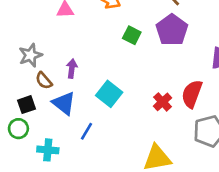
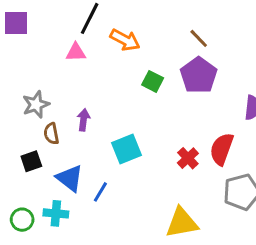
brown semicircle: (44, 81) -> (51, 134), turned 30
cyan square: (109, 94) -> (126, 149), turned 30
blue triangle: (64, 103) -> (70, 178), moved
green circle: (18, 129) -> (22, 220), moved

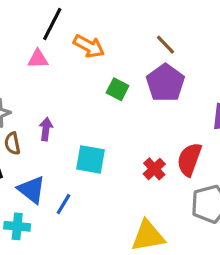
cyan square: (126, 149) -> (90, 159), turned 32

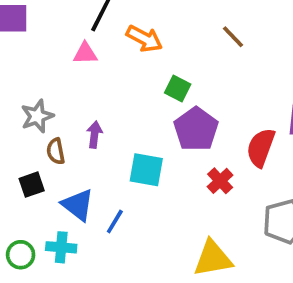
purple pentagon: (165, 83) -> (196, 129), moved
red semicircle: (189, 159) -> (261, 148), moved

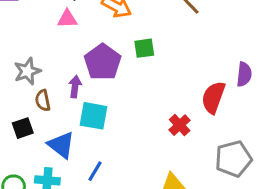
green square: (178, 88) -> (144, 48), turned -35
purple pentagon: (196, 129) -> (103, 62), moved
cyan square: (146, 170) -> (93, 116), moved
blue line: (115, 221) -> (95, 171), moved

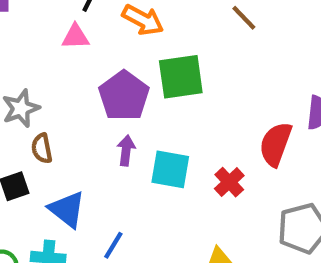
green square: (144, 48) -> (181, 77), size x1.6
purple arrow: (75, 87) -> (126, 150), moved
cyan square: (93, 116) -> (170, 169), moved

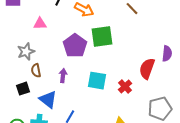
pink triangle: (75, 37) -> (40, 24), moved
purple arrow: (126, 150) -> (63, 76), moved

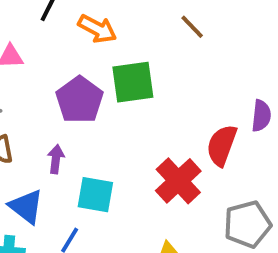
cyan square: (97, 81) -> (95, 195), moved
red cross: (125, 87) -> (178, 181), size x1.6

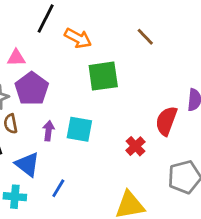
purple pentagon: (80, 100) -> (32, 89), moved
red cross: (178, 181) -> (135, 146), size x0.6
cyan square: (95, 195) -> (79, 129), moved

